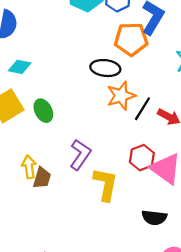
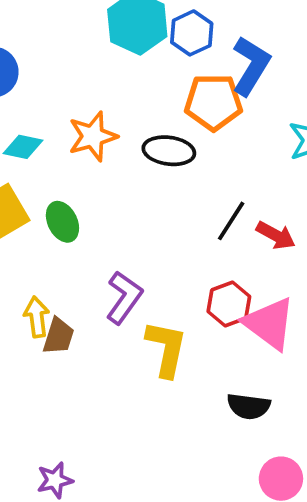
orange star: (121, 96) -> (93, 136), moved

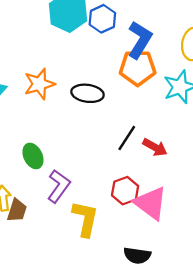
orange pentagon: (213, 102) -> (138, 68), moved
green ellipse: (62, 222) -> (33, 156), moved

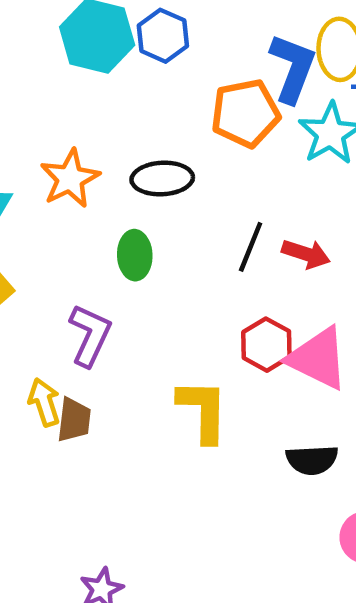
blue L-shape: (140, 40) -> (293, 68), moved
green ellipse: (33, 156) -> (135, 255), moved, turned 35
purple L-shape: (59, 186) -> (90, 335), moved

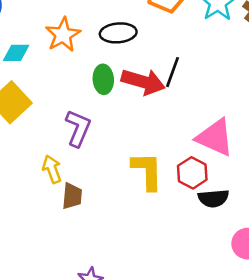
red arrow: (306, 254) -> (143, 82), moved, size x1.5
red hexagon: (266, 345) -> (192, 173), moved
brown trapezoid: (74, 420) -> (72, 196), moved

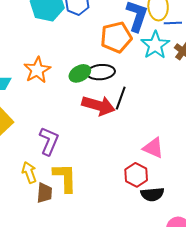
black ellipse: (118, 33) -> (101, 72), moved
green ellipse: (103, 79) -> (80, 73), moved, turned 65
pink triangle: (215, 137) -> (153, 148), size x0.7
yellow L-shape: (147, 171) -> (65, 178), moved

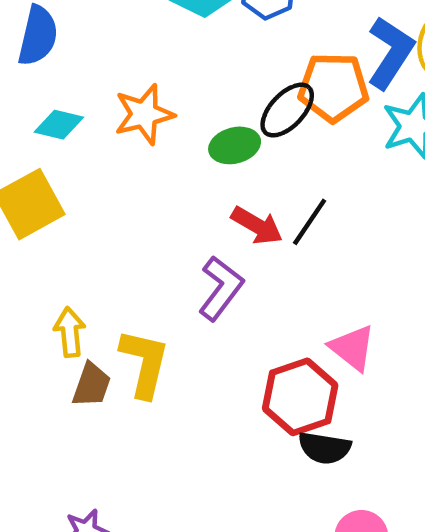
black ellipse: (101, 72) -> (287, 110), moved, turned -56
red arrow: (98, 106) -> (257, 226), size x0.7
purple L-shape: (49, 141) -> (221, 288), moved
red hexagon: (136, 175) -> (300, 397), size x1.4

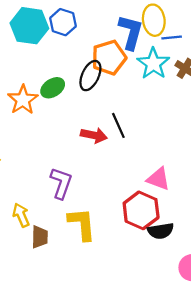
green ellipse: (235, 145) -> (53, 88), moved
black line: (310, 222) -> (118, 125), turned -40
purple L-shape: (221, 288) -> (61, 183), moved
yellow L-shape: (144, 363) -> (82, 224), moved

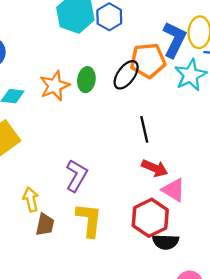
green ellipse: (53, 88) -> (86, 80), turned -60
red arrow: (94, 135) -> (155, 168), moved

